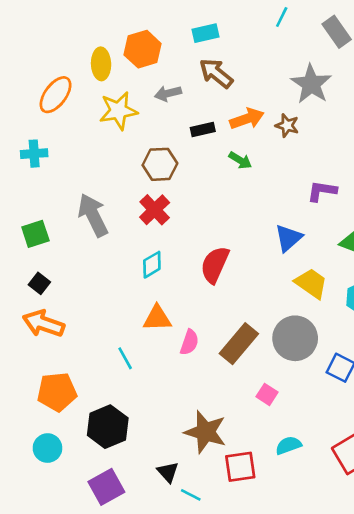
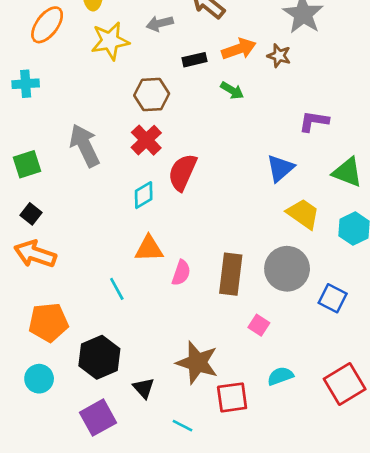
red semicircle: (215, 265) -> (182, 172), moved
brown rectangle: (239, 344) -> (231, 274), turned -33
black triangle: (168, 472) -> (144, 388), moved

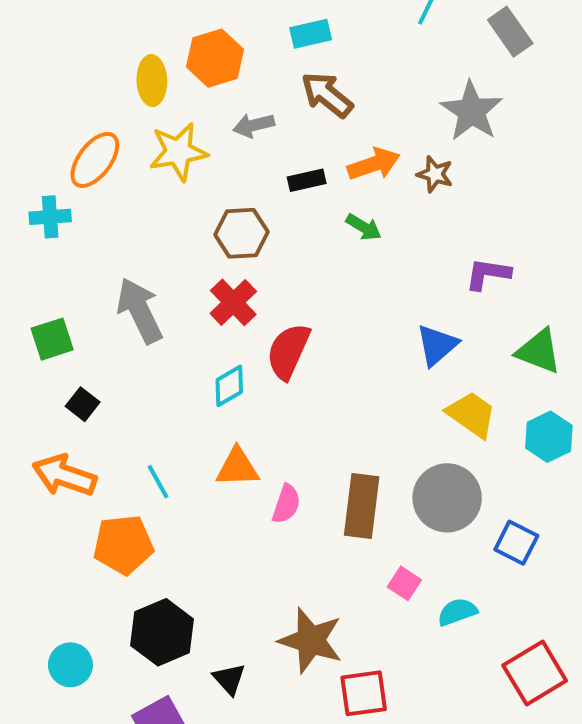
orange ellipse: (47, 25) -> (95, 160), moved
black square: (31, 214) -> (83, 404), moved
cyan line: (117, 289) -> (158, 482), moved
orange pentagon: (48, 322) -> (123, 545), moved
cyan semicircle: (280, 376) -> (457, 612), moved

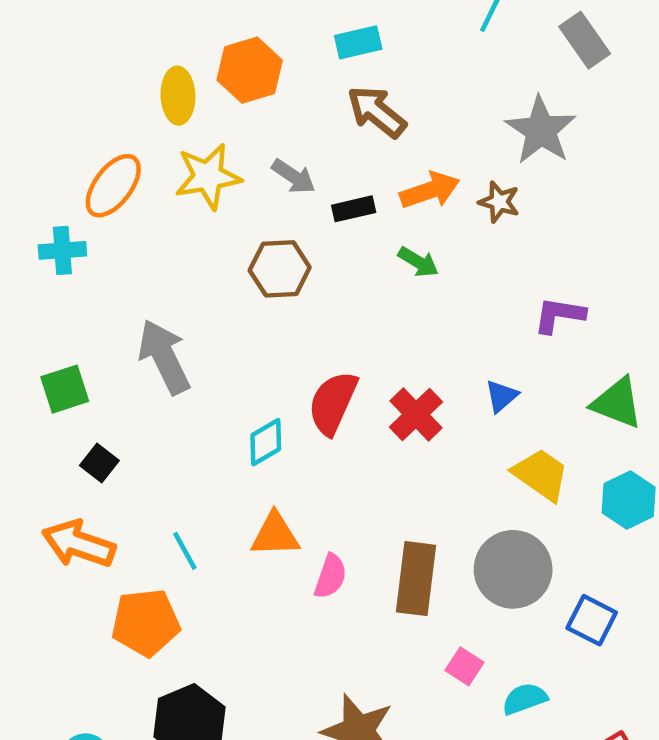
gray arrow: (254, 125) -> (294, 176), moved, turned -132
red cross: (233, 302) -> (416, 414), moved
blue triangle: (437, 345) -> (502, 396), size x0.7

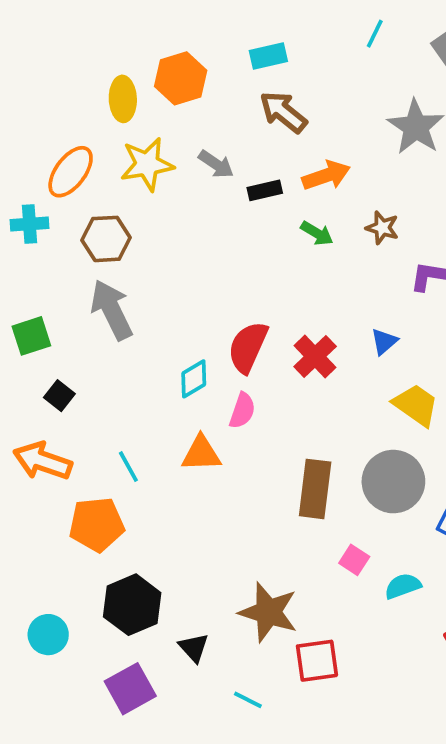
brown star: (499, 202) -> (382, 228), moved
brown hexagon: (280, 269) -> (106, 239), moved
pink semicircle: (330, 576) -> (242, 411), moved

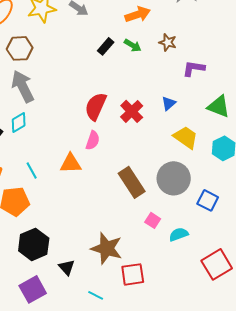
black rectangle: (265, 190) -> (106, 46), moved, turned -36
cyan diamond: (194, 379) -> (19, 122), moved
brown rectangle: (315, 489) -> (132, 182), turned -40

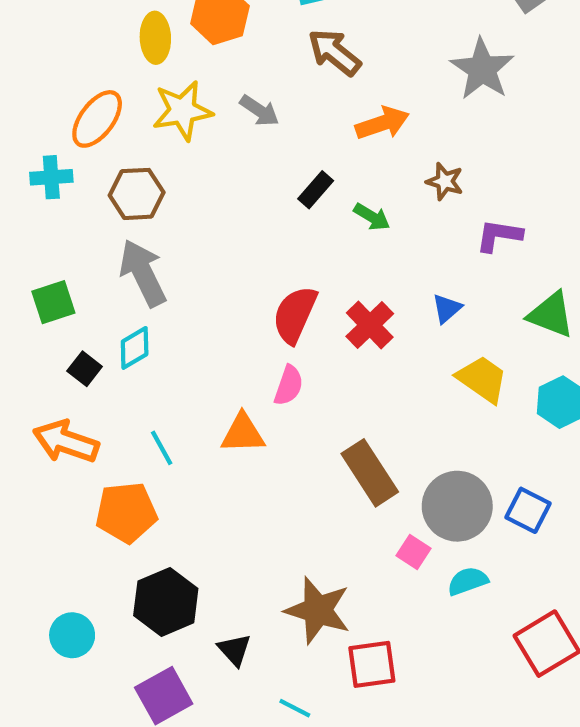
green arrow: (133, 45) -> (372, 217), moved
gray circle: (174, 178) -> (457, 506), moved

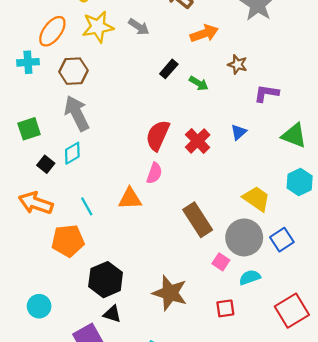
yellow trapezoid: (482, 379) -> (256, 199), moved
blue square: (528, 510) -> (282, 240), turned 30
black hexagon: (166, 602) -> (106, 280), moved
black triangle: (234, 650) -> (112, 314), moved, turned -30
red square: (372, 664) -> (225, 308), moved, size x0.7

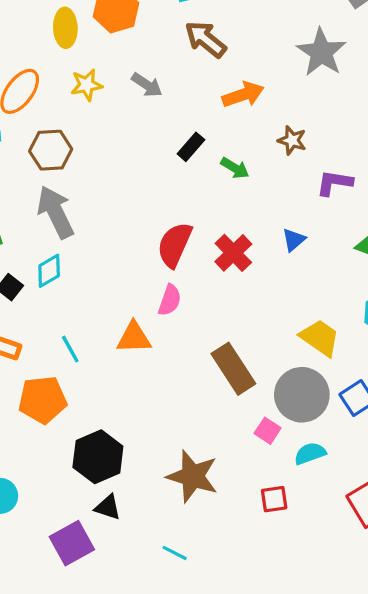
yellow star: (98, 27) -> (87, 85), size x0.7

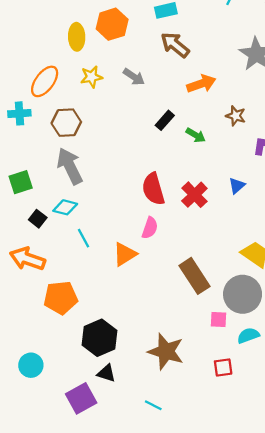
red semicircle: (175, 245) -> (153, 189), turned -40
cyan diamond: (49, 271) -> (65, 207), turned 45
orange triangle: (134, 338) -> (125, 254), turned -30
cyan line: (70, 349) -> (83, 238), moved
pink square: (268, 431) -> (219, 319), turned -30

